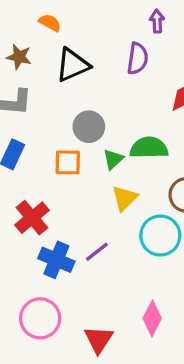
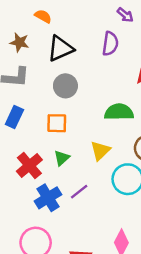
purple arrow: (157, 21) -> (125, 15), turned 133
gray circle: (89, 127) -> (65, 86), moved
green triangle: (113, 159) -> (62, 158), moved
blue cross: (56, 260) -> (48, 198), turned 35

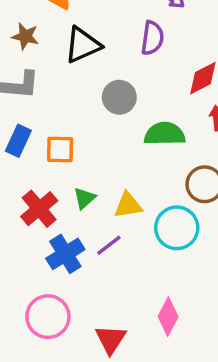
gray circle: (65, 86) -> (119, 97), moved
orange square: (57, 123) -> (60, 149), moved
yellow triangle: (100, 151) -> (128, 205), moved, turned 35

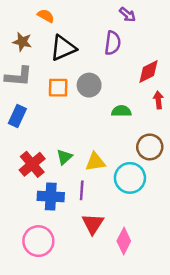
green semicircle: (165, 134) -> (121, 111), size x0.7
orange square: (60, 149) -> (58, 88), moved
purple line: (109, 245) -> (82, 190), turned -48
blue cross: (65, 254) -> (51, 196), turned 35
red triangle: (111, 339) -> (93, 224), moved

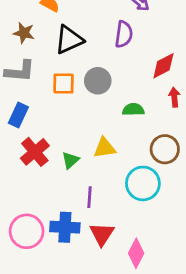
yellow triangle: (95, 162) -> (105, 148), moved
red cross: (32, 164) -> (35, 152), moved
blue cross: (51, 196) -> (65, 227), moved
pink circle: (38, 241) -> (27, 231), moved

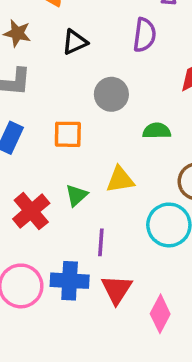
black triangle: (69, 40) -> (75, 42), size x0.7
orange square: (64, 84) -> (68, 134), moved
red cross: (35, 152) -> (31, 211), moved

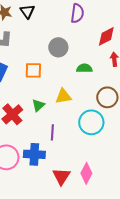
black triangle: (75, 42) -> (27, 11), moved, turned -42
red triangle: (117, 289) -> (61, 176), moved

